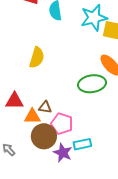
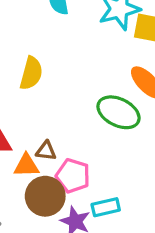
green ellipse: (92, 84) -> (119, 112), turned 36

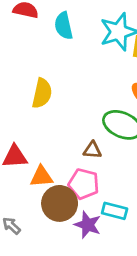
brown triangle: (46, 151) -> (92, 150), moved
cyan rectangle: (106, 207) -> (115, 211), turned 30

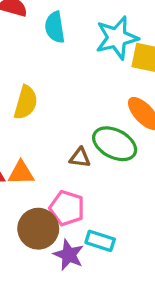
brown triangle: (92, 150) -> (80, 158), moved
orange triangle: (41, 177) -> (21, 173), moved

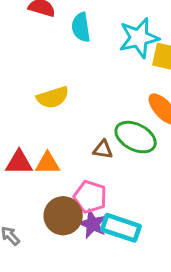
yellow semicircle: (26, 102) -> (53, 97), turned 56
cyan rectangle: (100, 241) -> (121, 228), size x1.4
purple star: (69, 255) -> (93, 224), moved

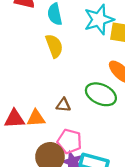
yellow semicircle: (53, 97) -> (54, 46), moved, turned -90
brown triangle: (103, 150) -> (63, 105), moved

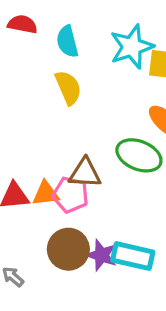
brown triangle: (63, 105) -> (85, 173), size x1.5
pink pentagon: (70, 141) -> (71, 195), moved

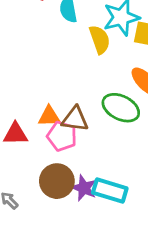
yellow semicircle: (68, 88) -> (100, 40), moved
orange triangle: (46, 194) -> (49, 116), moved

